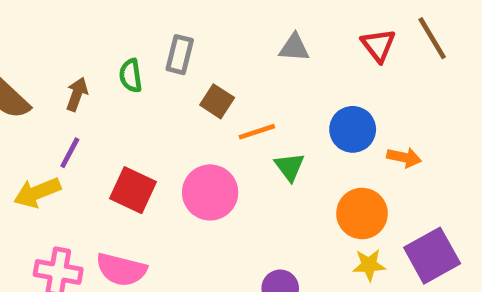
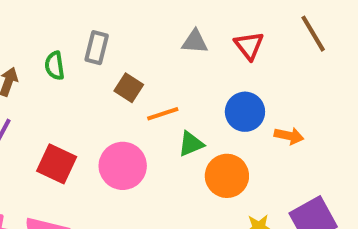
red triangle: (378, 45) -> (249, 46), moved
green triangle: (290, 167) -> (191, 144), turned 44
orange circle: (362, 213) -> (227, 176), moved

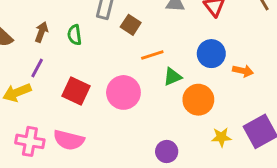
green semicircle: (55, 66) -> (75, 35), moved
brown square: (129, 88) -> (131, 25), moved

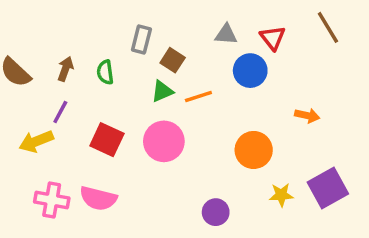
blue circle: (211, 54) -> (250, 71), moved
green triangle: (172, 77) -> (162, 91), moved

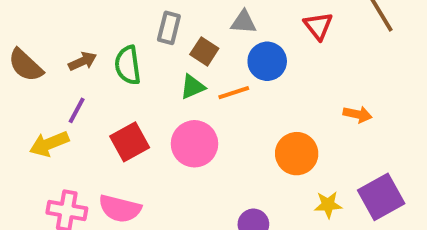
gray triangle: (226, 34) -> (244, 22), moved
brown arrow: (65, 69) -> (83, 61), turned 45
blue circle: (250, 71) -> (267, 61), moved
green semicircle: (105, 72) -> (128, 65), size x1.4
red square: (107, 140) -> (130, 142), turned 36

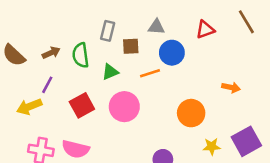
red triangle: (318, 26) -> (205, 30), turned 48
brown square: (204, 51) -> (131, 46), turned -36
green triangle: (193, 87) -> (110, 72), moved

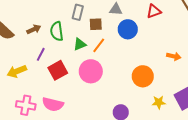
orange line: (150, 73) -> (99, 45), moved, turned -35
purple line: (47, 85) -> (41, 54), moved

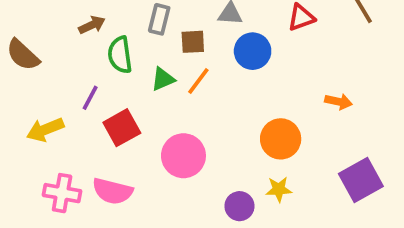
brown arrow: (34, 29) -> (92, 25), moved
pink circle: (91, 71) -> (183, 156), moved
yellow star: (159, 102) -> (279, 189), moved

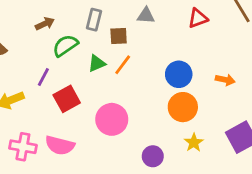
blue circle: (253, 51) -> (179, 74), moved
green semicircle: (120, 55) -> (65, 46), turned 64
yellow star: (279, 189) -> (194, 143), moved, turned -30

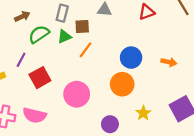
green triangle: (97, 63) -> (64, 36), moved
orange circle: (183, 107) -> (122, 84), moved

